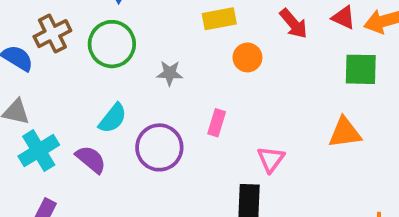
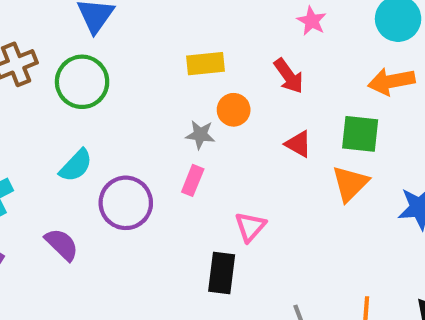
red triangle: (344, 18) -> (298, 144), moved
gray star: (170, 73) -> (200, 135), moved
orange triangle: (345, 133) -> (350, 184), moved, turned -42
purple semicircle: (91, 159) -> (62, 244), moved

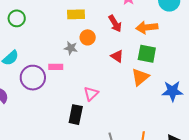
orange arrow: (391, 81) -> (147, 27), moved
green circle: (82, 82) -> (17, 18), size x0.7
pink rectangle: (193, 180) -> (56, 67), moved, turned 64

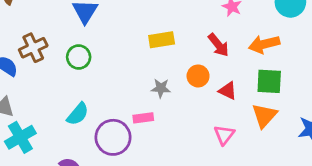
orange circle: (88, 37) -> (198, 76), moved
pink triangle: (91, 94) -> (224, 135), moved

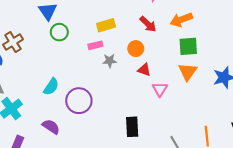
green circle: (79, 57) -> (59, 32), moved
red triangle: (228, 91) -> (144, 70), moved
pink rectangle: (143, 118) -> (95, 45), moved

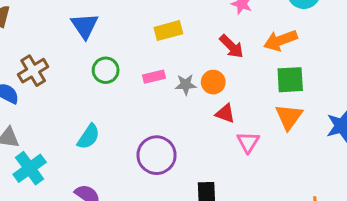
yellow rectangle: (106, 25) -> (168, 31), moved
green circle: (59, 32) -> (106, 70), moved
gray star: (110, 61) -> (186, 85), moved
purple circle: (79, 101) -> (157, 155), moved

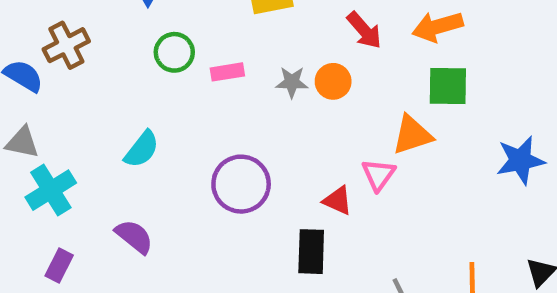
pink rectangle: (154, 77) -> (227, 72), moved
red triangle: (225, 113) -> (338, 201), moved
orange triangle: (289, 117) -> (412, 135), moved, turned 32

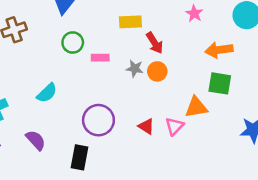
red arrow: (364, 30) -> (155, 43), moved
red triangle: (338, 201) -> (146, 126), moved
black rectangle: (311, 252) -> (80, 157), moved

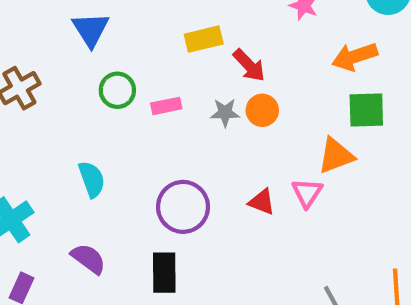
cyan semicircle: (47, 93) -> (92, 179), turned -55

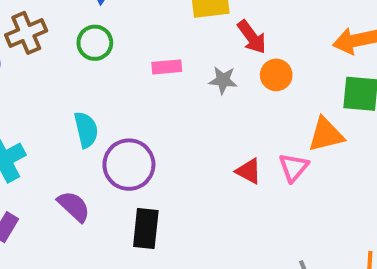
green circle: (117, 90) -> (95, 43), moved
orange circle: (262, 110) -> (276, 75), moved
purple circle: (183, 207) -> (129, 165), moved

